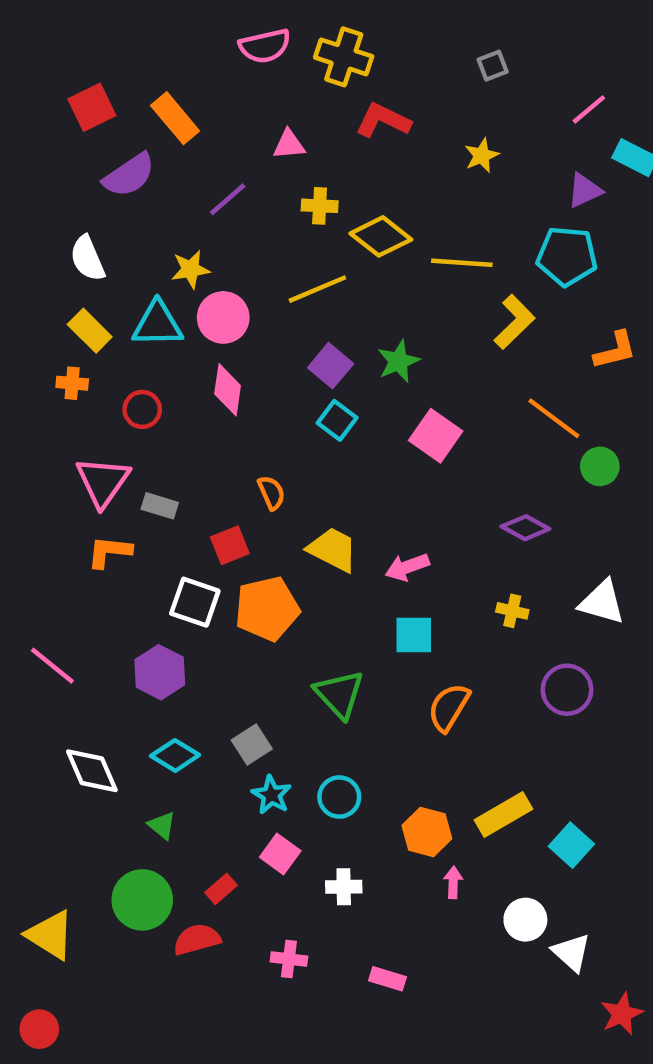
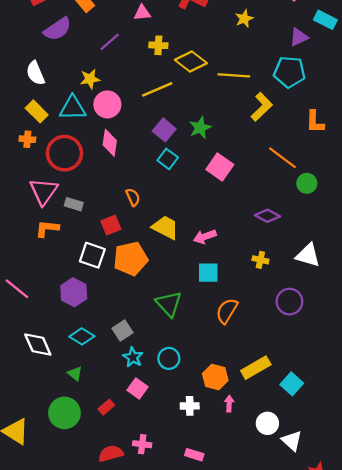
orange L-shape: (615, 350) -> (315, 122), turned 105
red circle: (142, 409) -> (64, 153), size x1.8
white cross: (344, 887) -> (190, 406), moved
red semicircle: (197, 939) -> (111, 453), moved

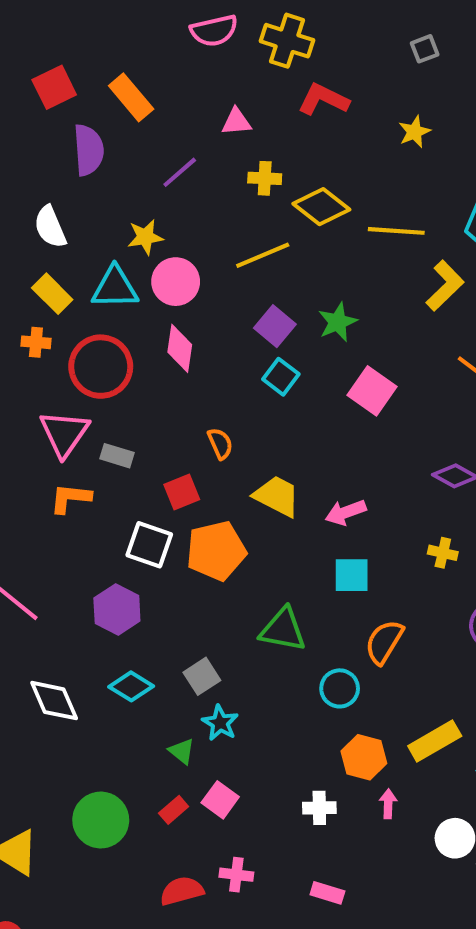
purple semicircle: (58, 29) -> (89, 150), turned -60
green triangle: (169, 304) -> (283, 630), turned -36
cyan circle: (169, 358) -> (340, 688), moved
green triangle: (75, 373) -> (182, 751), moved
pink square: (138, 389) -> (220, 800), moved

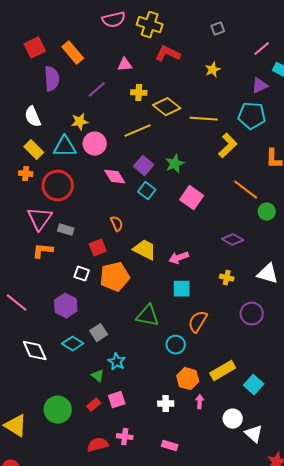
pink diamond: (180, 348) -> (115, 177), moved, turned -40
white square: (149, 545) -> (82, 274), size x0.7
gray square: (202, 676) -> (99, 333), moved
pink square: (220, 800) -> (117, 400), turned 36

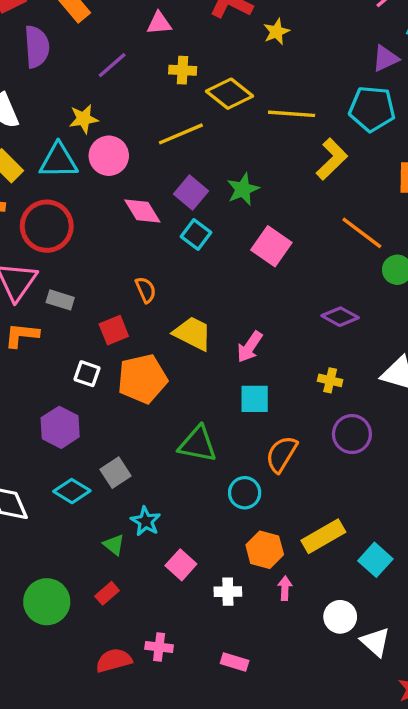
yellow star: (213, 70) -> (276, 32), moved
pink arrow: (179, 258) -> (250, 347), turned -36
purple circle: (252, 314) -> (352, 434), moved
pink square: (117, 400) -> (181, 565), moved, turned -30

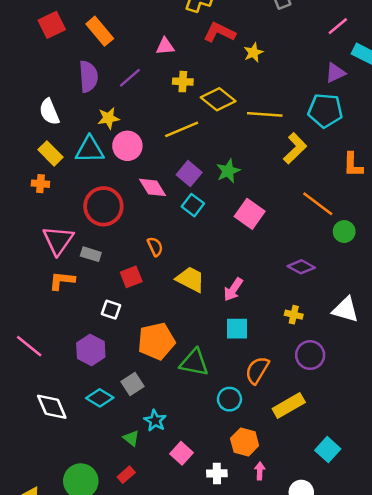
purple semicircle: (37, 47) -> (88, 77), moved
red circle: (47, 226) -> (103, 206), moved
orange pentagon: (142, 379) -> (156, 341), moved
yellow rectangle: (323, 536) -> (289, 405), moved

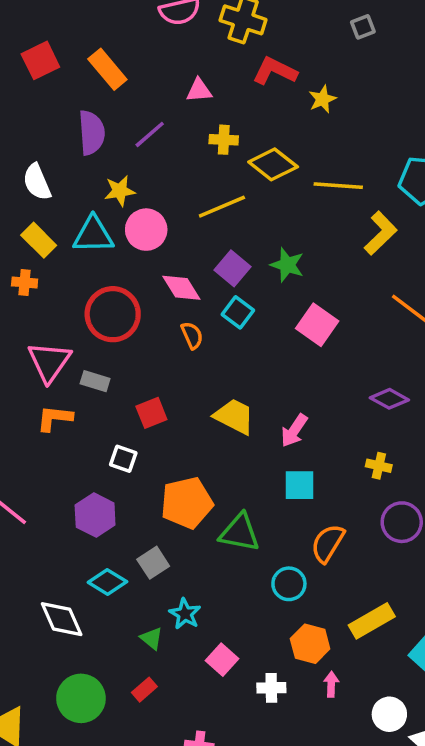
green star: (228, 171) -> (287, 265), turned -30
orange semicircle: (155, 247) -> (192, 335), moved
yellow rectangle: (289, 405) -> (372, 621), moved
white diamond: (52, 407) -> (62, 619), moved

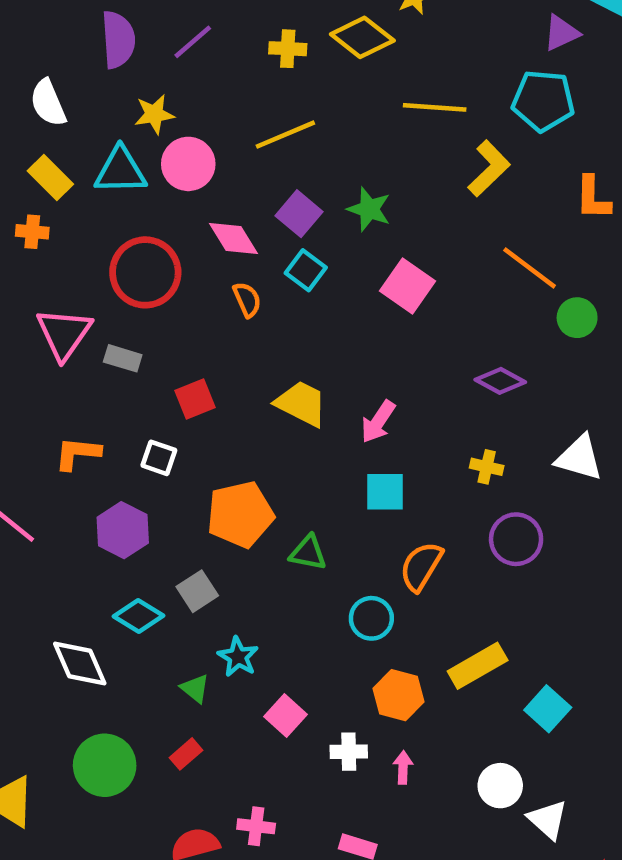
yellow diamond: (273, 164) -> (362, 37), moved
orange L-shape: (55, 418) -> (77, 453), moved
green triangle: (240, 533) -> (308, 553), size x0.7
pink arrow: (331, 684) -> (403, 767), moved

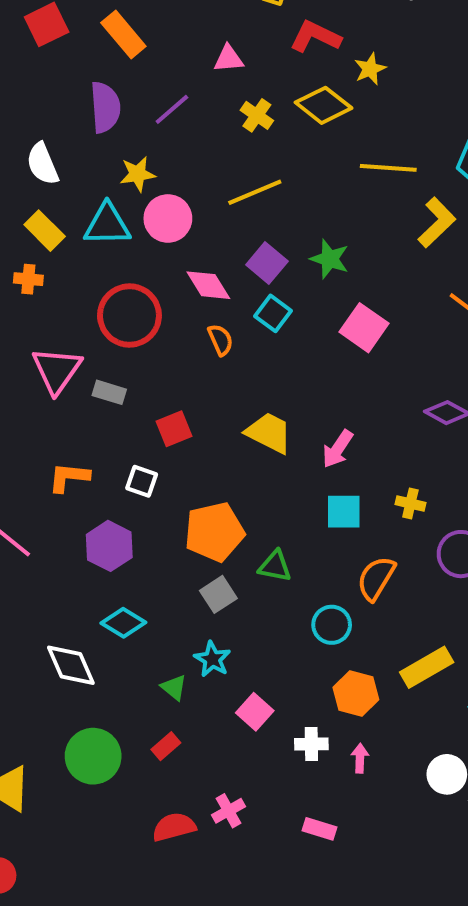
yellow cross: (288, 49) -> (257, 115), turned 32
yellow cross: (487, 467) -> (410, 503), moved
gray square: (197, 591) -> (218, 594), moved
pink cross: (256, 826) -> (229, 811), turned -36

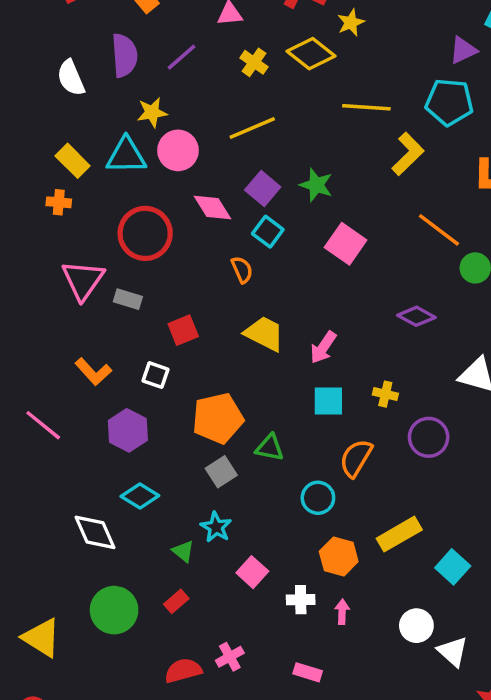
white semicircle: (43, 164) -> (71, 78), moved
orange semicircle: (220, 340) -> (242, 270), moved
orange L-shape: (69, 477) -> (93, 372), turned -138

